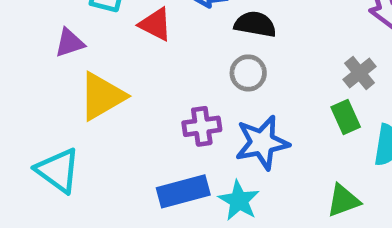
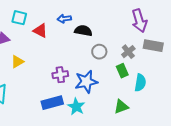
gray circle: (248, 73) -> (99, 52), moved
yellow triangle: (102, 96) -> (17, 62), size x0.6

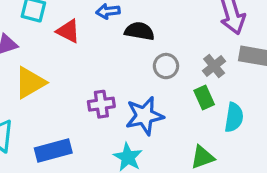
yellow triangle: (17, 62) -> (30, 83), size x1.5
blue rectangle: (52, 103) -> (53, 151), moved

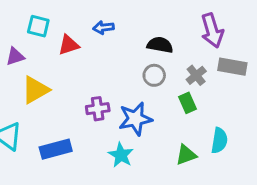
red triangle: (68, 31) -> (69, 45), turned -45
black semicircle: (139, 31) -> (160, 45), moved
cyan semicircle: (234, 117) -> (219, 140), moved

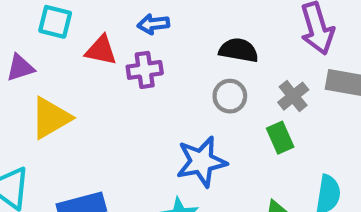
red triangle: (69, 45) -> (101, 50), turned 30
purple cross: (98, 109) -> (145, 70), moved

